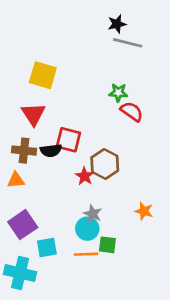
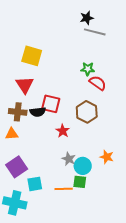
brown hexagon: (105, 164) -> (87, 112), moved
cyan circle: (87, 229) -> (83, 166), moved

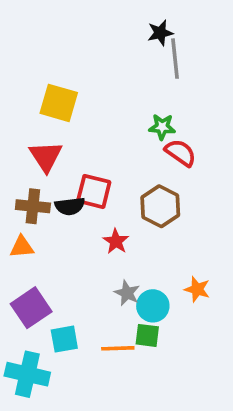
gray line: (95, 32) -> (175, 59), turned 70

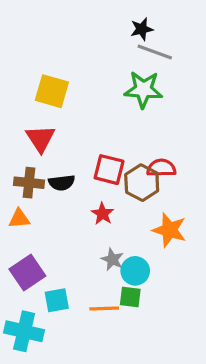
gray line: (175, 59) -> (155, 52), turned -64
green star: (162, 127) -> (143, 90), moved, size x1.6
red semicircle: (181, 153) -> (161, 168), moved, turned -36
red square: (94, 191) -> (109, 170), moved
orange star: (197, 289) -> (169, 230), moved, size x1.5

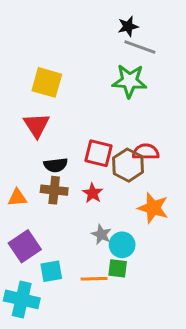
brown cross: (29, 183) -> (54, 190), moved

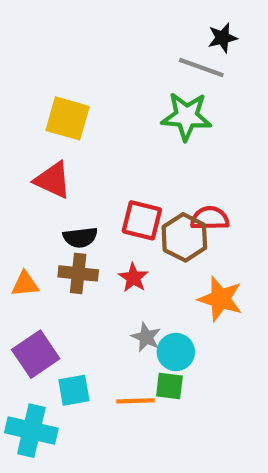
black star: (128, 26) -> (223, 38), moved
red triangle: (36, 125) -> (53, 180), turned -32

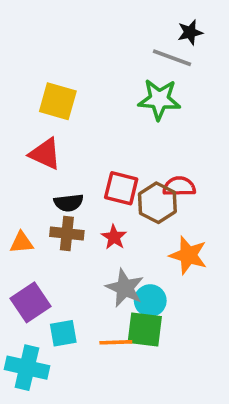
gray star: (146, 337) -> (125, 288), size x1.5
green square: (169, 386) -> (145, 330), size x1.5

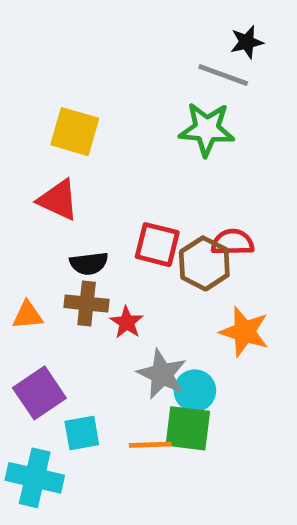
red star: (114, 237) -> (127, 322), moved

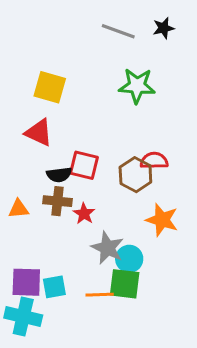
gray line: (223, 75) -> (118, 31), moved
red square: (157, 245) -> (84, 165), moved
purple square: (39, 393) -> (26, 282), moved, turned 36

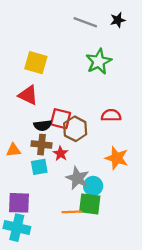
green star: (137, 86) -> (99, 62), turned -30
brown hexagon: (135, 175) -> (75, 129), moved
cyan square: (54, 287) -> (39, 167), moved

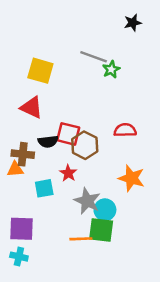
gray line: (85, 22) -> (94, 57), moved
green star: (99, 62) -> (111, 69), size x0.6
brown cross: (42, 145) -> (23, 154), moved
cyan cross: (17, 228) -> (19, 257), size x0.6

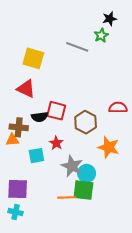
green star: (111, 69) -> (101, 35), moved
red semicircle: (125, 130) -> (118, 108), moved
brown hexagon: (85, 145) -> (86, 122), moved

